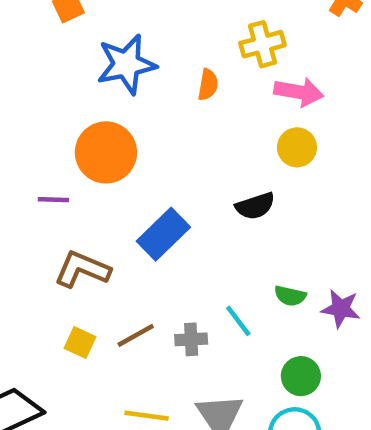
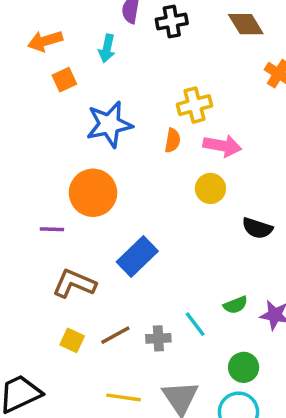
yellow cross: (262, 44) -> (195, 105), moved
pink arrow: (299, 92) -> (222, 146), moved
yellow circle: (297, 147) -> (210, 188), moved
black semicircle: (255, 206) -> (257, 228), moved, turned 36
green semicircle: (290, 296) -> (236, 305), turned -35

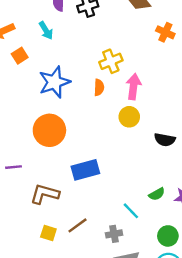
cyan arrow: (107, 48) -> (46, 30), turned -36
pink arrow: (222, 146) -> (134, 87), turned -85
purple line: (52, 229) -> (14, 167), moved
blue rectangle: (137, 257) -> (85, 170), turned 36
gray cross: (158, 338) -> (114, 234), moved

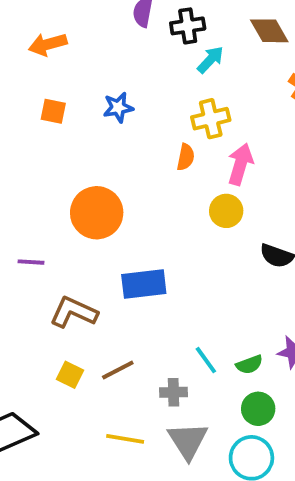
cyan arrow: (46, 30) -> (210, 60), moved, turned -114
orange square: (20, 56) -> (53, 111), moved, turned 35
blue star: (54, 82) -> (118, 107), moved, size x0.6
green semicircle: (157, 194) -> (249, 364), moved

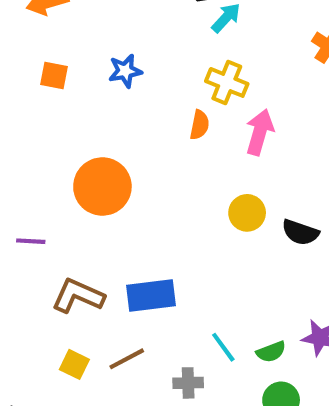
yellow cross: (211, 119) -> (227, 82), turned 36
yellow circle: (226, 211) -> (247, 213), moved
blue rectangle: (144, 284) -> (151, 295), moved

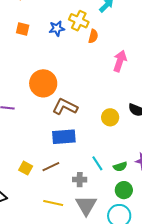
yellow cross: (227, 82) -> (79, 21), moved
orange semicircle: (200, 125) -> (93, 36), moved
yellow circle: (247, 213) -> (110, 117), moved
brown L-shape: (78, 296) -> (65, 107), moved

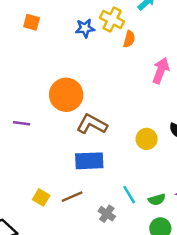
orange square: (23, 29) -> (32, 22), moved
gray cross: (80, 180) -> (107, 214), turned 32

